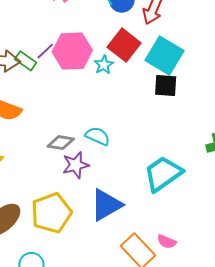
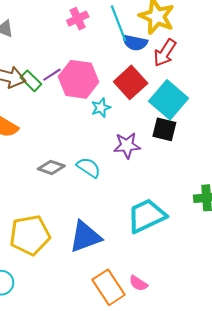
cyan star: (104, 65) -> (101, 108), moved
purple star: (76, 165) -> (127, 146), moved

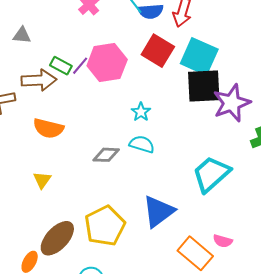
green rectangle: (31, 81) -> (61, 66), moved
cyan star: (101, 108) -> (141, 112), moved
black square: (164, 129) -> (204, 86), size x1.5
purple star: (127, 146) -> (232, 103), moved, size x1.4

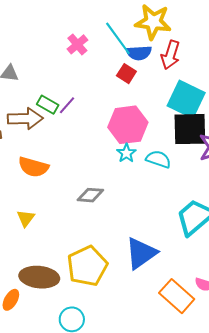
red square: (158, 51) -> (126, 74), moved, size x0.6
pink hexagon: (107, 63) -> (128, 125), moved
cyan semicircle: (142, 144) -> (158, 159), moved
brown ellipse: (57, 238) -> (39, 277), turned 51

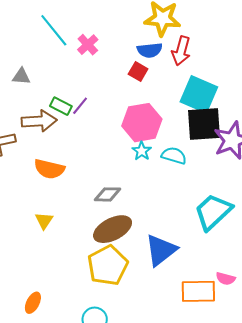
cyan line: (118, 38) -> (54, 30), moved
brown ellipse: (39, 277) -> (113, 229), moved, turned -30
orange rectangle: (177, 296) -> (198, 291), turned -40

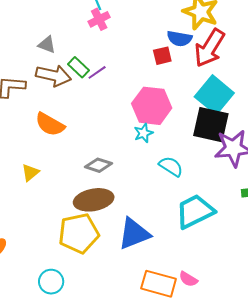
pink cross: (88, 45) -> (99, 19), moved
red arrow: (181, 51) -> (210, 48), size x1.4
red square: (138, 71) -> (162, 56), turned 30
gray triangle: (21, 76) -> (47, 45), moved
cyan semicircle: (174, 156) -> (171, 166), moved

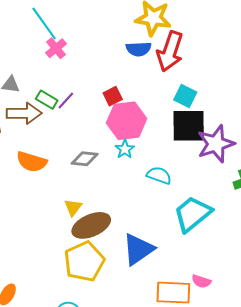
red square: (162, 56) -> (113, 96), moved
cyan square: (214, 95) -> (185, 96), size x0.6
gray diamond: (99, 165) -> (85, 159), moved
yellow triangle: (30, 173) -> (73, 207), moved

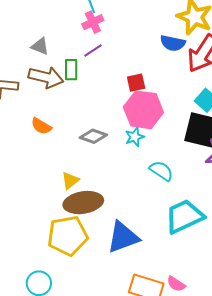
green rectangle: (47, 100) -> (71, 70), turned 45
purple line: (66, 100) -> (93, 50), moved
orange semicircle: (32, 162) -> (41, 126), size x0.7

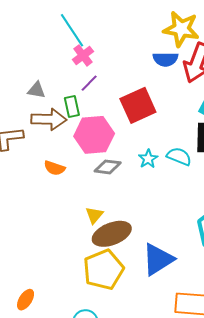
red square: (136, 83) -> (138, 105), size x1.8
pink hexagon: (143, 110) -> (94, 135), moved
cyan semicircle: (161, 171) -> (179, 156), moved

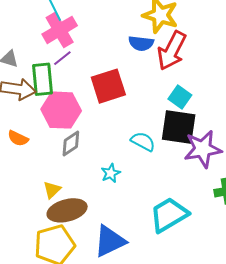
pink cross: (83, 55) -> (60, 30), size x1.6
green rectangle: (72, 106) -> (42, 79), size x1.5
cyan star: (148, 159) -> (111, 173), moved
gray diamond: (108, 167) -> (71, 143), turned -48

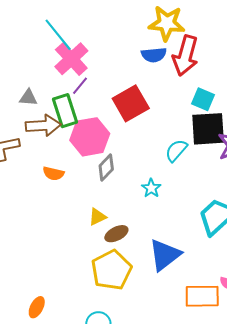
cyan semicircle: (143, 142) -> (176, 150), turned -65
yellow triangle: (52, 190) -> (97, 217), turned 30
brown ellipse: (67, 210) -> (116, 234), size x0.6

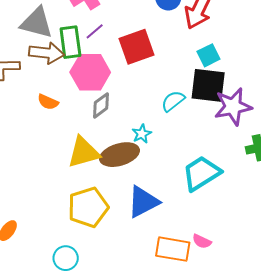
purple line: (80, 86) -> (95, 31), moved
gray triangle: (28, 98) -> (37, 23), size x1.8
cyan square: (203, 99) -> (208, 55), turned 30
yellow triangle: (97, 217) -> (84, 152), size x1.8
brown ellipse: (116, 234) -> (120, 155), moved, size x1.6

